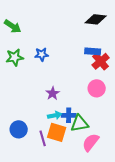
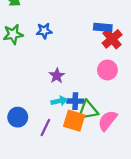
orange square: (57, 132) -> (74, 121), moved
purple line: (43, 138) -> (45, 127), turned 42
pink semicircle: (91, 142) -> (107, 121), moved

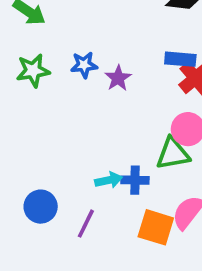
purple star: (57, 76) -> (118, 78), moved
green triangle: (88, 110) -> (173, 154), moved
orange square: (74, 121) -> (156, 227), moved

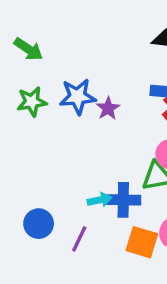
blue star: (84, 65) -> (78, 97), size x1.5
blue cross: (135, 180) -> (123, 200), size x1.4

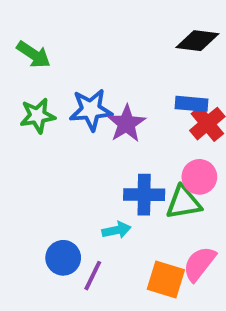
purple star: (108, 108) -> (126, 124), size x1.4
blue cross: (123, 200) -> (144, 195), moved
blue circle: (39, 224) -> (63, 258), moved

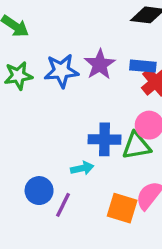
purple star: (126, 124) -> (100, 64), moved

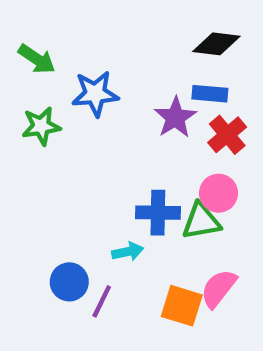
purple star: (100, 64) -> (175, 117), moved
blue rectangle: (143, 66) -> (210, 94), moved
blue star: (61, 71) -> (95, 94), moved

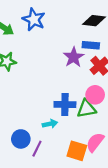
blue star: (95, 94) -> (34, 19), moved, turned 30

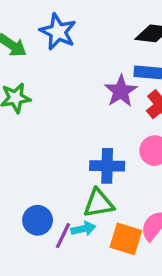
green triangle: (86, 109) -> (99, 203), moved
cyan arrow: (50, 124) -> (83, 229), moved

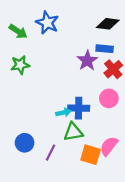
blue circle: (38, 220) -> (25, 143), moved
cyan arrow: (83, 229) -> (63, 112), moved

